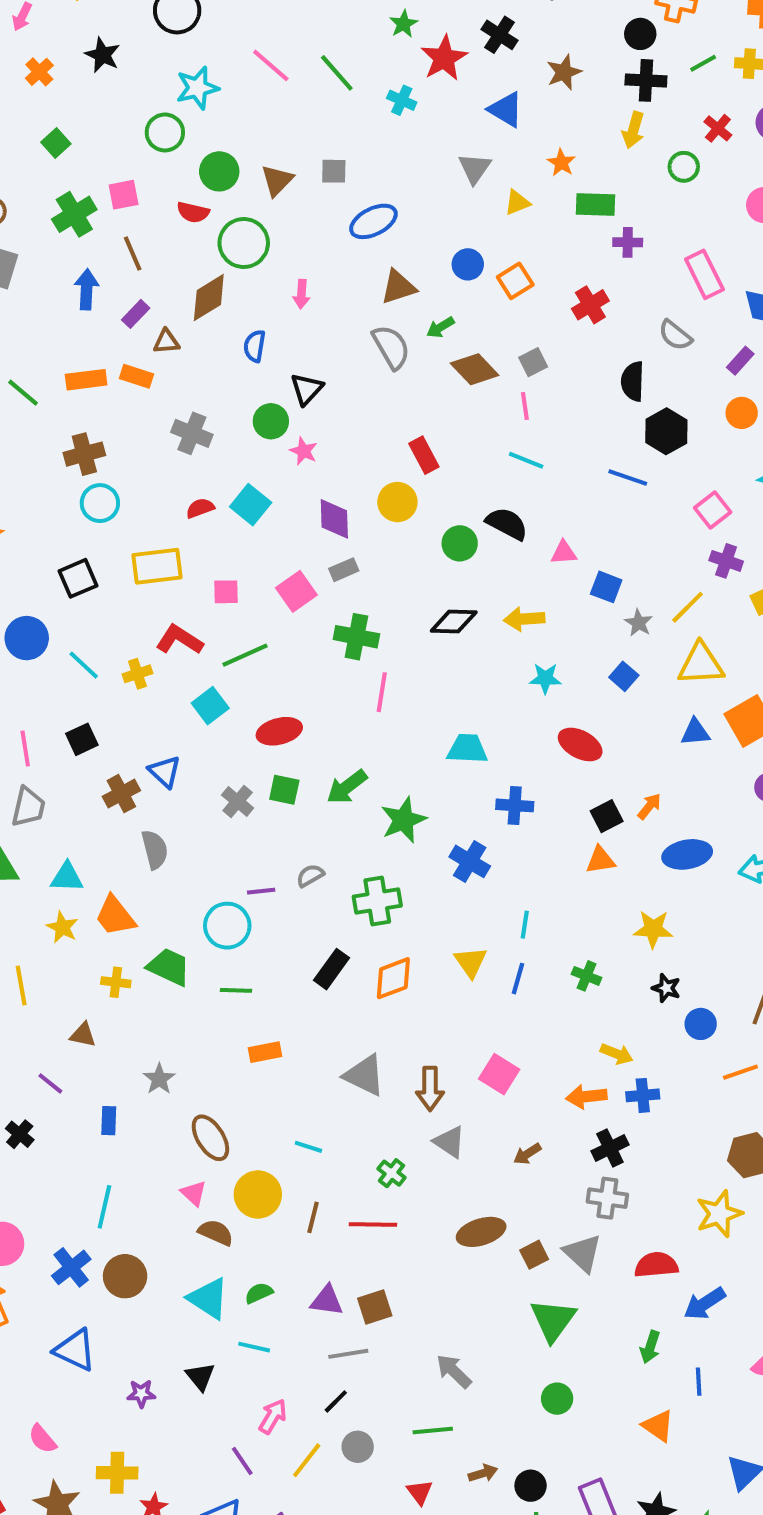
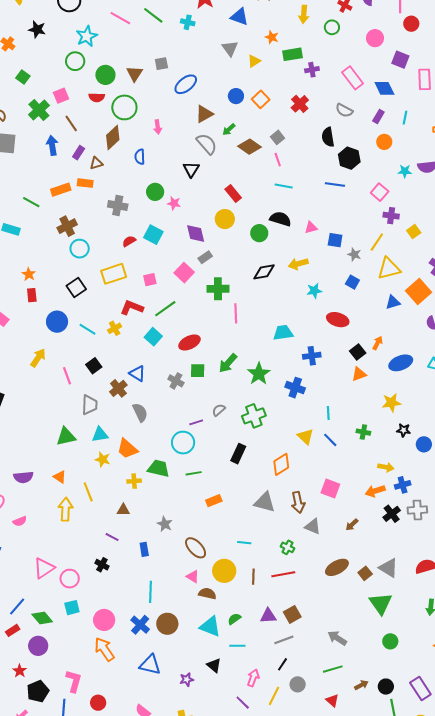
black triangle: (307, 389) -> (191, 169), moved
gray trapezoid: (28, 807) -> (89, 405), moved
orange diamond: (393, 978) -> (281, 464), moved
blue line: (518, 979) -> (330, 440), turned -49
gray cross: (607, 1198) -> (417, 510), moved

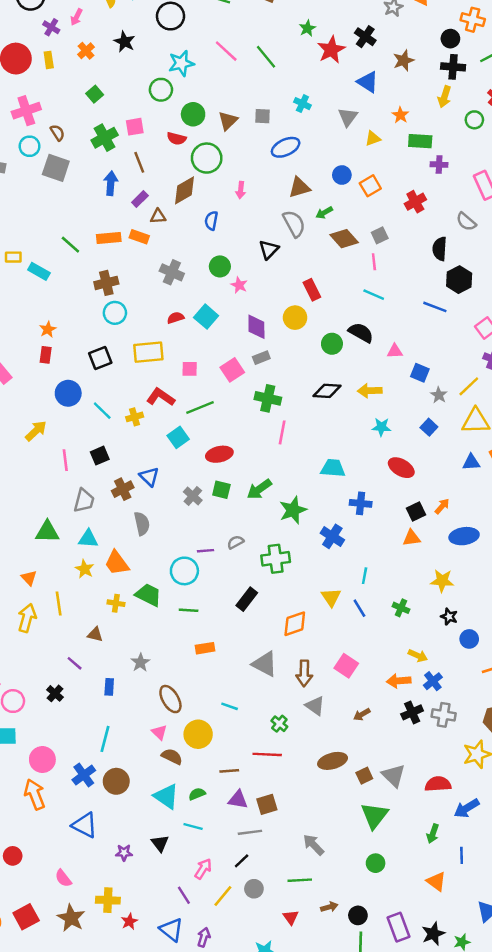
cyan cross: (188, 22) -> (302, 104), moved
blue cross: (403, 485) -> (433, 681), turned -35
brown line: (253, 577) -> (229, 771), moved, turned 70

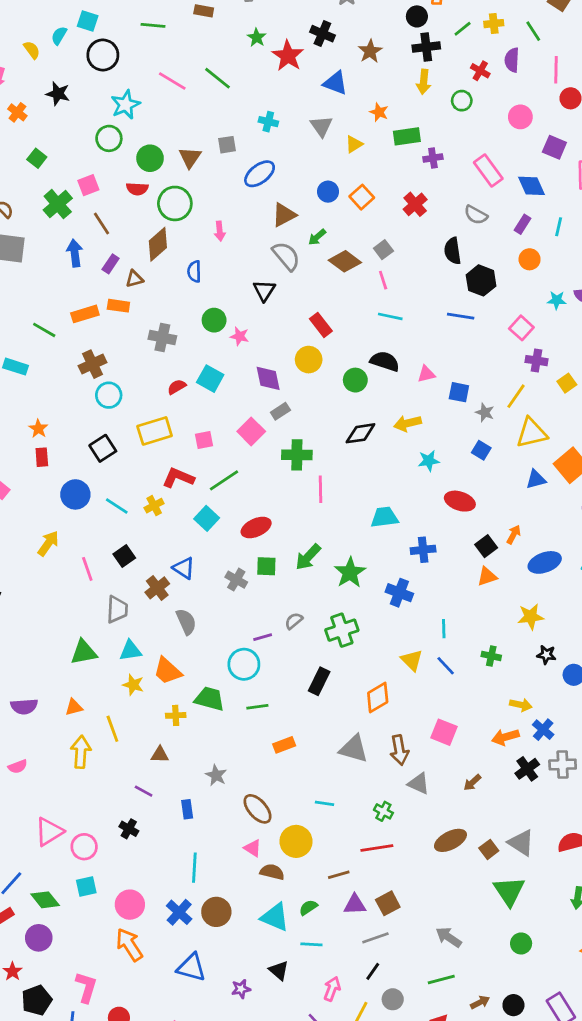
orange triangle: (29, 578) -> (74, 707), turned -49

